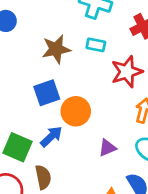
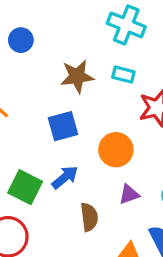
orange circle: (76, 111) -> (116, 150), moved
brown semicircle: (43, 177) -> (89, 217), moved

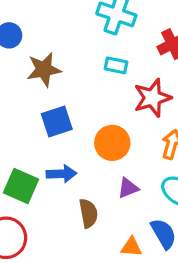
brown star: (77, 76) -> (44, 70), moved
blue arrow: (65, 177) -> (61, 174), turned 40

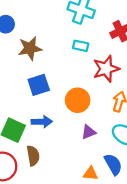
brown semicircle: (88, 213) -> (33, 156), moved

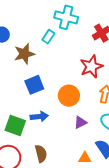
cyan rectangle: (81, 46) -> (48, 37), moved, turned -64
brown semicircle: (33, 156) -> (41, 154), moved

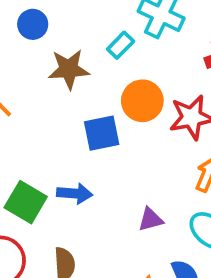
blue square: (34, 85) -> (102, 133), moved
orange circle: (69, 96) -> (142, 101), moved

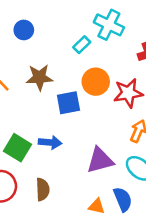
brown star: (69, 69) -> (39, 77), moved
purple triangle: (151, 219) -> (100, 160), size x1.6

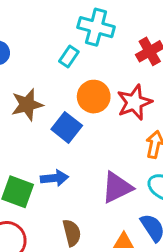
blue square: (68, 103) -> (67, 127), turned -30
brown semicircle: (43, 189) -> (72, 233), moved

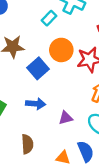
blue arrow: (54, 178) -> (36, 104), moved
purple triangle: (117, 187) -> (66, 118), size x0.6

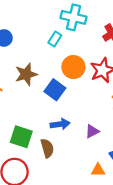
brown semicircle: (27, 144) -> (47, 148), moved

